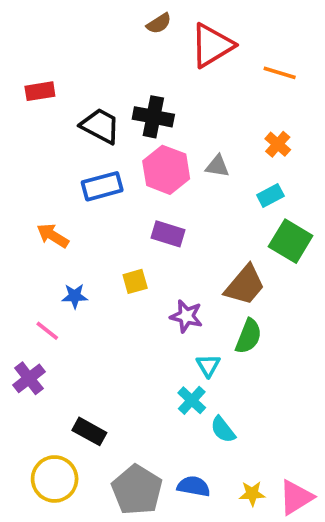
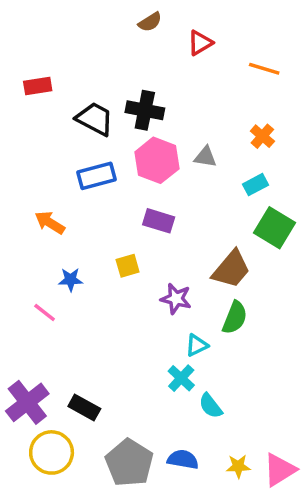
red triangle: (212, 45) -> (200, 43), size x0.6
cyan triangle: (208, 366) -> (197, 345), turned 35
purple cross: (29, 378) -> (27, 402), moved, size x1.4

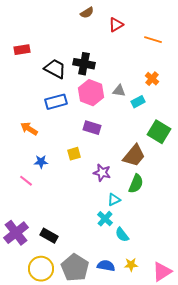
cyan rectangle: (255, 185) -> (138, 102), moved
yellow circle: (52, 452) -> (41, 269), moved
yellow star: (238, 466) -> (131, 265), moved

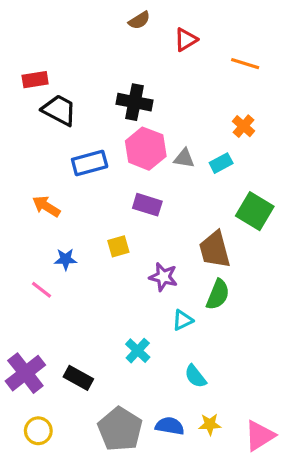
black trapezoid: (55, 69) -> (59, 110), moved
gray triangle: (119, 91) -> (184, 158), moved
brown trapezoid: (134, 156) -> (215, 250), turned 125
cyan cross: (105, 219) -> (138, 351), moved
yellow circle: (41, 269) -> (38, 431), moved, size x0.7

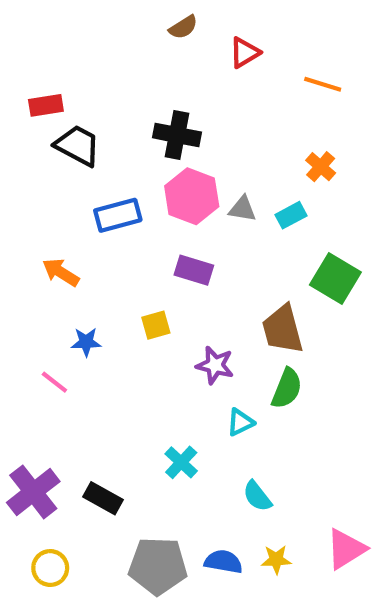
gray pentagon: (120, 429) -> (158, 566), turned -30
pink triangle: (260, 436) -> (346, 549), moved

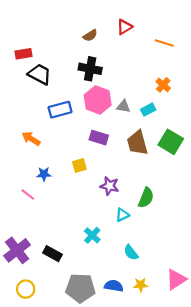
brown semicircle: (183, 27) -> (90, 35), moved
brown trapezoid: (283, 329) -> (137, 143), moved

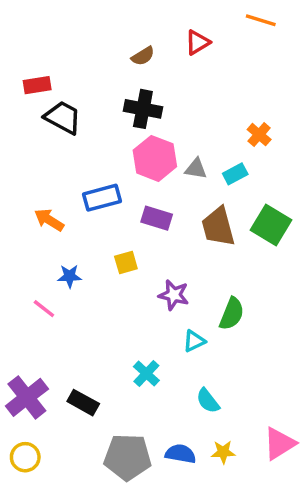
orange line: (164, 43) -> (261, 20), moved
blue rectangle: (60, 110) -> (102, 198), moved
yellow circle: (26, 289) -> (25, 457), moved

